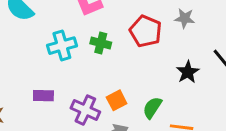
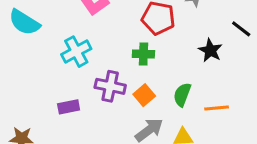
green cross: (101, 43) -> (143, 54), moved
purple cross: (85, 110) -> (110, 86), moved

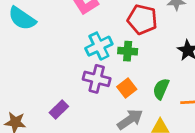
cyan cross: (76, 52) -> (99, 46), moved
purple rectangle: (69, 107) -> (59, 109), moved, turned -36

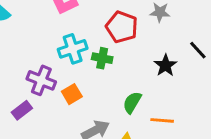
purple cross: (97, 79) -> (41, 80), moved
orange square: (127, 88) -> (72, 94), moved

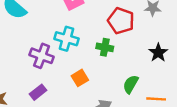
cyan cross: (73, 49) -> (67, 39), moved, turned 35
purple cross: (41, 80) -> (42, 56), moved

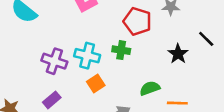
cyan cross: (67, 39) -> (87, 56), moved
green semicircle: (131, 84) -> (150, 88), turned 42

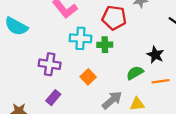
black star: (178, 54) -> (155, 55), moved
cyan cross: (87, 56) -> (80, 38), moved

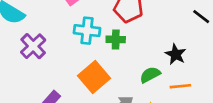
purple cross: (50, 64) -> (33, 46), moved, turned 35
orange square: (88, 77) -> (94, 77), size x1.6

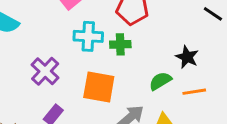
purple cross: (33, 46) -> (45, 71), moved
orange square: (94, 77) -> (99, 87), turned -36

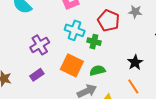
green semicircle: (160, 81) -> (97, 70), moved
orange line: (194, 92) -> (133, 86), turned 49

